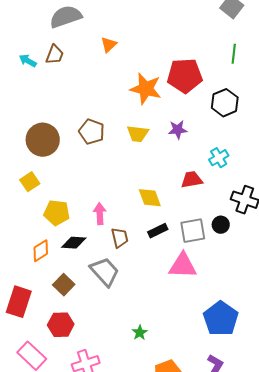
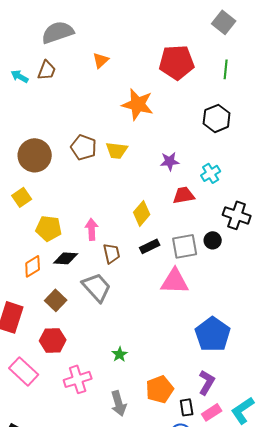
red pentagon: (185, 76) -> (177, 62), moved
purple star: (178, 130) -> (170, 161), moved
yellow trapezoid: (138, 134) -> (117, 150), moved
yellow diamond: (150, 198) -> (142, 213), turned 60
green star: (140, 333) -> (120, 354), moved

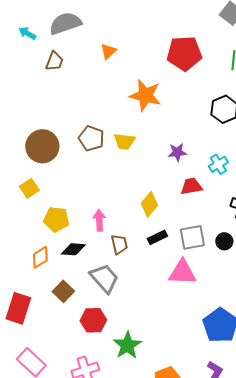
cyan arrow: (20, 76) -> (27, 33), moved
black circle: (213, 240) -> (224, 241), moved
red hexagon: (53, 340) -> (93, 320), moved
green star: (120, 354) -> (127, 345), size x1.8

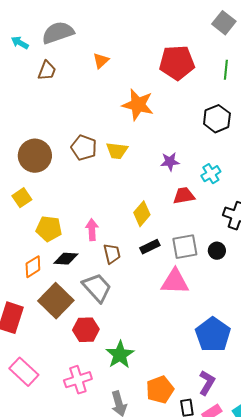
brown square: (63, 291) -> (56, 301), size x1.6

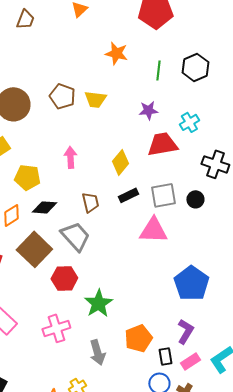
green line: (226, 70) -> (158, 70), moved
orange star: (138, 105) -> (116, 53), size x0.7
red trapezoid: (184, 196) -> (162, 144), size x1.4
pink arrow: (92, 230) -> (70, 157), moved

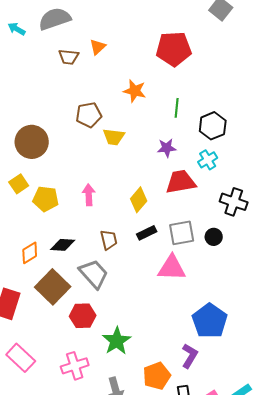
brown trapezoid: (25, 19) -> (69, 57), moved, turned 75
black hexagon: (195, 67) -> (213, 126), moved
brown pentagon: (62, 96) -> (89, 115), moved, turned -30
yellow pentagon: (27, 177) -> (46, 199), moved
purple L-shape: (185, 331) -> (190, 356), moved

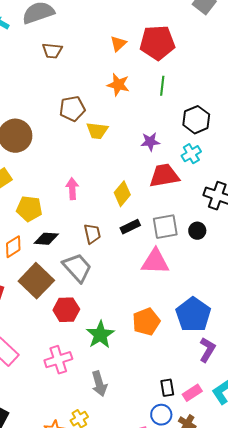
orange triangle: (98, 47) -> (118, 44), moved
green line: (177, 108) -> (162, 86), moved
yellow pentagon: (46, 199) -> (29, 209), moved
purple L-shape: (190, 356) -> (207, 350), moved
orange pentagon: (157, 376) -> (146, 322), moved

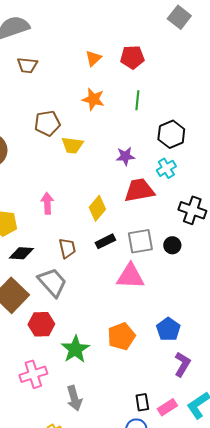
red pentagon: (157, 43) -> (132, 57), size x0.7
blue pentagon: (193, 315) -> (168, 329), size x0.7

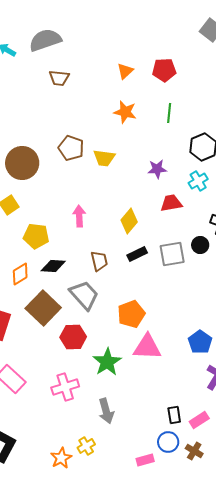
brown pentagon: (47, 123) -> (71, 148), moved, turned 30
red trapezoid: (139, 190) -> (171, 203), size x0.7
black circle: (172, 245) -> (200, 245), moved
pink triangle: (130, 276) -> (147, 347), moved
orange pentagon: (121, 336) -> (131, 314), moved

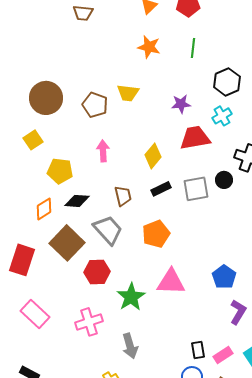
brown pentagon: (71, 148) -> (95, 105), moved
red trapezoid: (171, 203) -> (195, 138), size x1.4
orange pentagon: (131, 314) -> (156, 234), moved

